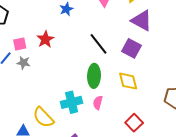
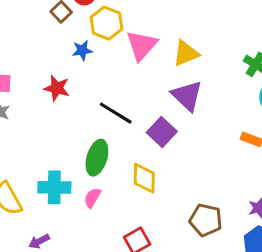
red star: (45, 39) -> (57, 88), moved, turned 30
black line: (99, 44) -> (116, 113), turned -35

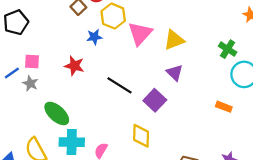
purple triangle: (187, 96) -> (175, 73), size x0.7
green ellipse: (97, 158) -> (57, 113), moved, turned -65

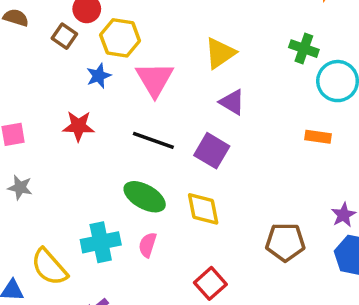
pink triangle: (140, 33) -> (155, 79), moved
gray star: (30, 83) -> (20, 187), moved
green ellipse: (57, 113) -> (145, 197), moved

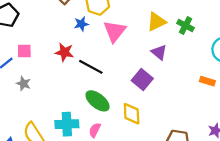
green cross: (304, 49) -> (186, 26), moved
black line: (153, 140) -> (91, 67), moved

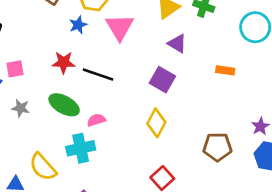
orange rectangle: (207, 81) -> (225, 70), moved
green ellipse: (98, 101) -> (64, 105), moved
yellow diamond: (132, 114) -> (156, 123), turned 40
pink semicircle: (95, 130) -> (96, 120), moved, turned 56

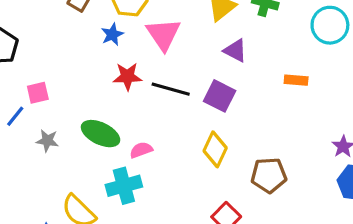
red star: (64, 62) -> (127, 76), moved
black line: (98, 75) -> (171, 89), moved
brown pentagon: (217, 147) -> (269, 175), moved

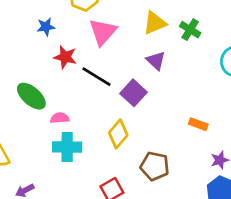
blue star: (112, 34) -> (46, 27), moved
orange rectangle: (296, 80) -> (198, 124), moved
cyan cross: (124, 186) -> (67, 147), moved

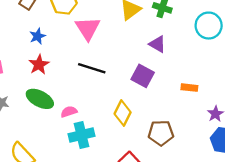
red star: (65, 57) -> (39, 65), moved, turned -30
purple triangle: (156, 61) -> (158, 44), moved
purple square: (133, 93) -> (143, 76), moved

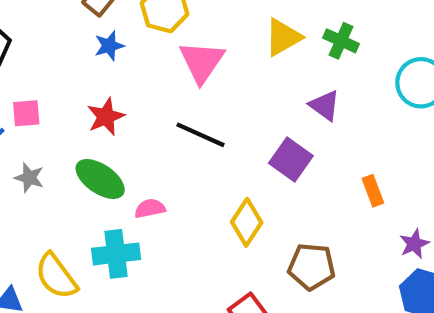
blue star: (38, 36) -> (109, 46), moved
orange rectangle: (189, 88) -> (373, 191), turned 56
cyan cross: (81, 135) -> (116, 254), moved

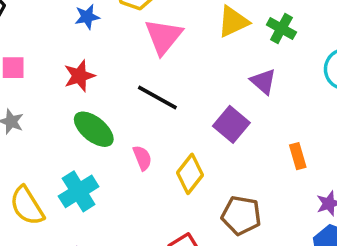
green ellipse: (100, 179) -> (94, 129), moved
pink semicircle: (150, 208) -> (142, 158), moved, turned 75
cyan cross: (116, 254) -> (79, 191), turned -30

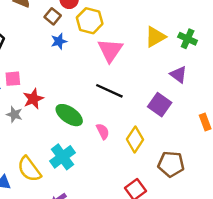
red star: (79, 76) -> (33, 99), moved

